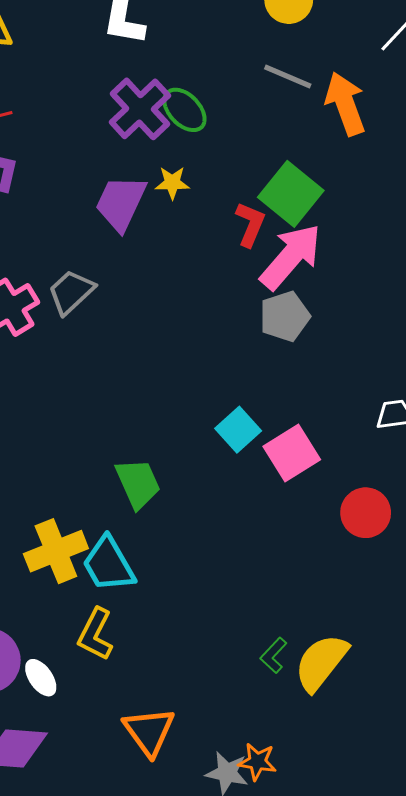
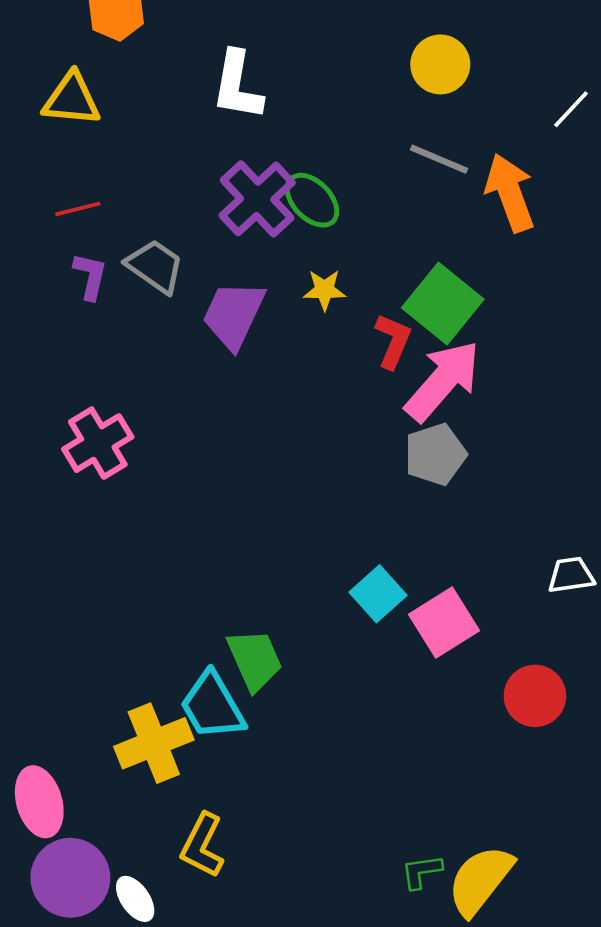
yellow star: (172, 183) -> (324, 290), moved
gray trapezoid: (71, 292) -> (155, 266), moved, turned 78
cyan trapezoid: (109, 564) -> (212, 706), moved
green L-shape: (274, 655) -> (422, 872), turned 39

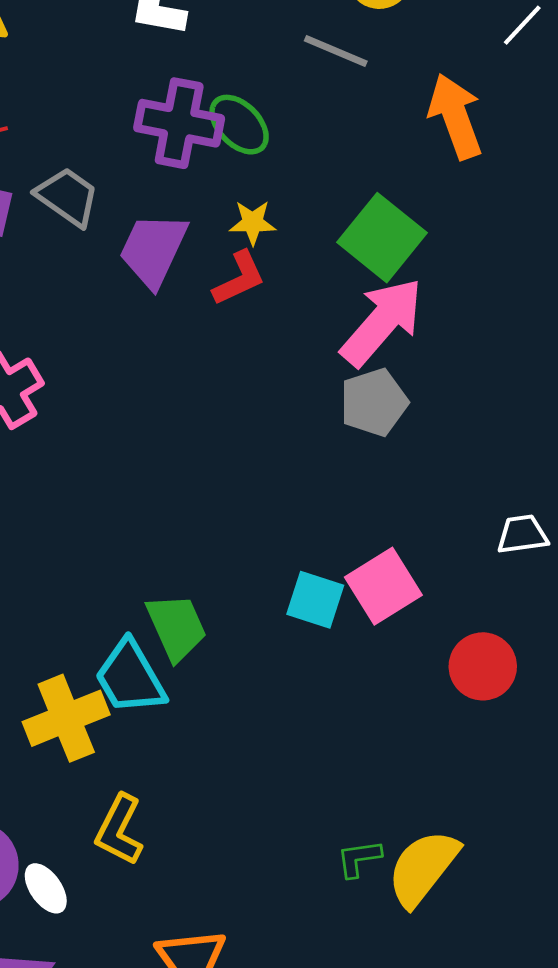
gray line: (439, 159) -> (336, 51), moved
purple cross: (257, 199) -> (179, 123), turned -36
red L-shape: (393, 341) -> (239, 278), moved, turned 42
cyan square: (378, 594) -> (315, 600), moved, turned -30

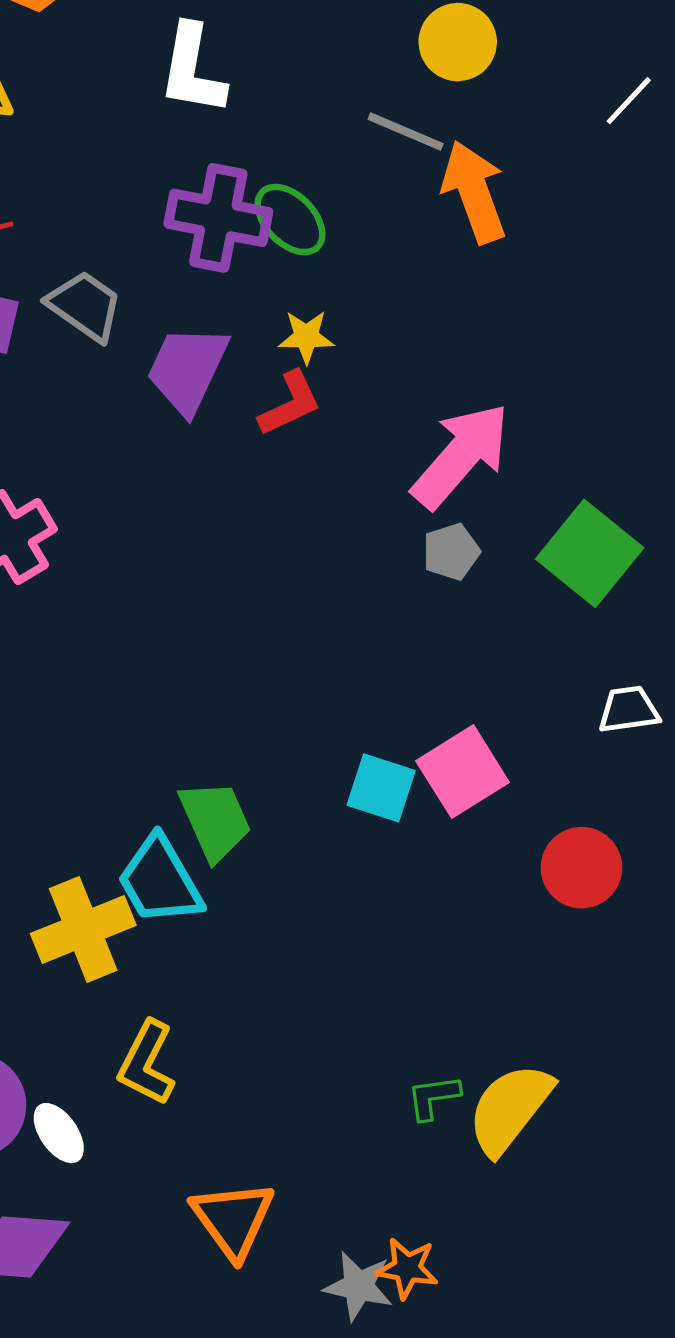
orange arrow: (456, 116) -> (474, 192), moved
green square: (382, 238) -> (590, 553), moved
gray pentagon: (374, 402) -> (451, 552), size x0.7

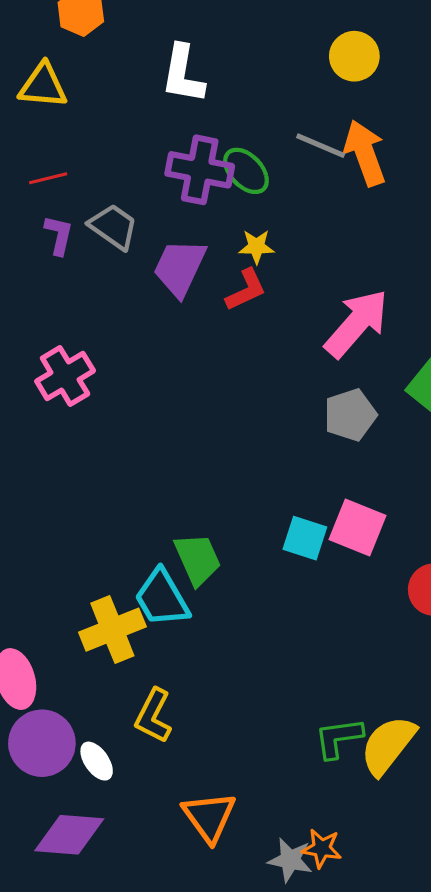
gray line: (406, 132) -> (321, 146), moved
gray pentagon: (451, 552) -> (350, 415), moved, size x1.4
pink square: (463, 772) -> (357, 528), turned -36
green L-shape: (433, 1097) -> (339, 738), size x1.4

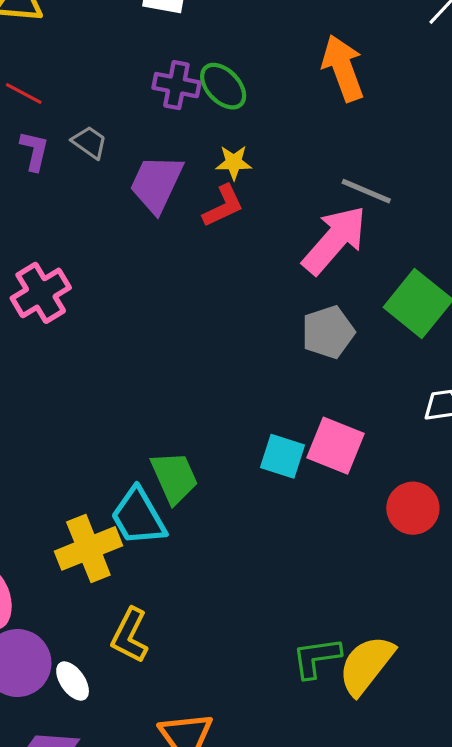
gray line: (321, 146) -> (366, 191), moved
purple cross: (200, 170) -> (176, 85), size x0.7
red line: (48, 178) -> (24, 94), turned 42
gray trapezoid: (113, 227) -> (90, 142), size x0.7

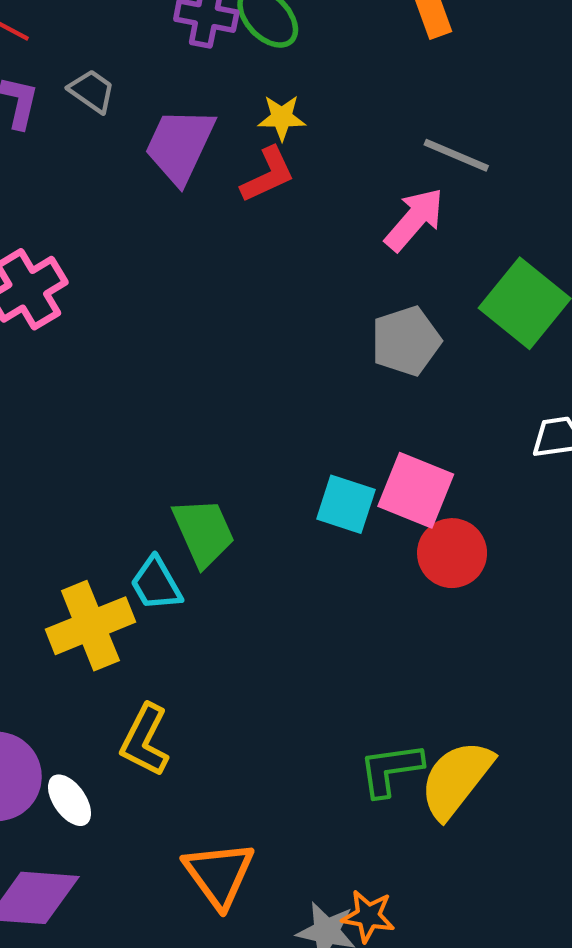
pink arrow: (334, 240) -> (414, 219), size x0.7
red circle: (413, 508) -> (452, 553), moved
cyan trapezoid: (138, 517) -> (156, 584), size x0.7

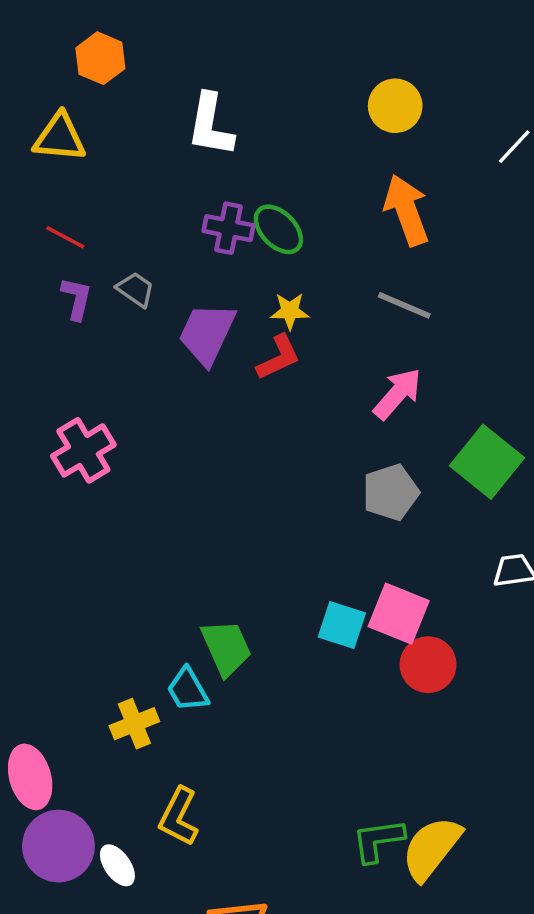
gray line: (456, 155) -> (404, 305), moved
yellow cross: (90, 626) -> (134, 724), size x0.7

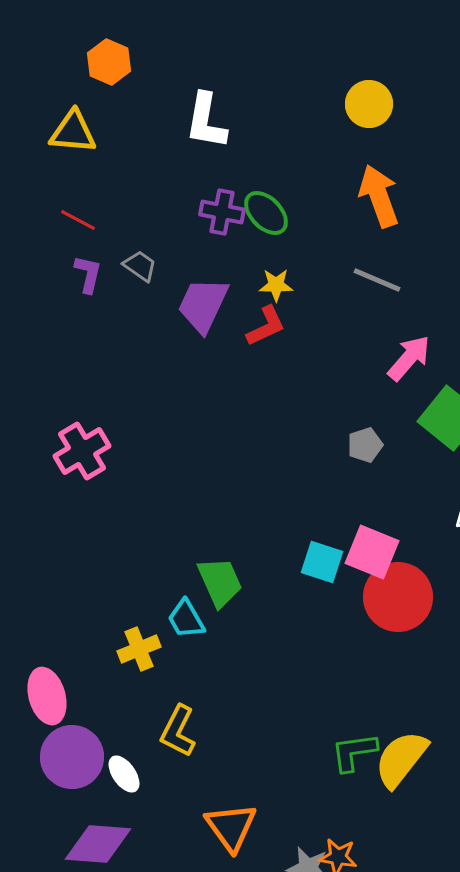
pink arrow: (397, 394) -> (409, 358), moved
pink cross: (83, 450) -> (82, 451), moved
gray pentagon: (391, 492) -> (365, 445), size x0.7
red circle: (428, 665) -> (398, 597), size x1.4

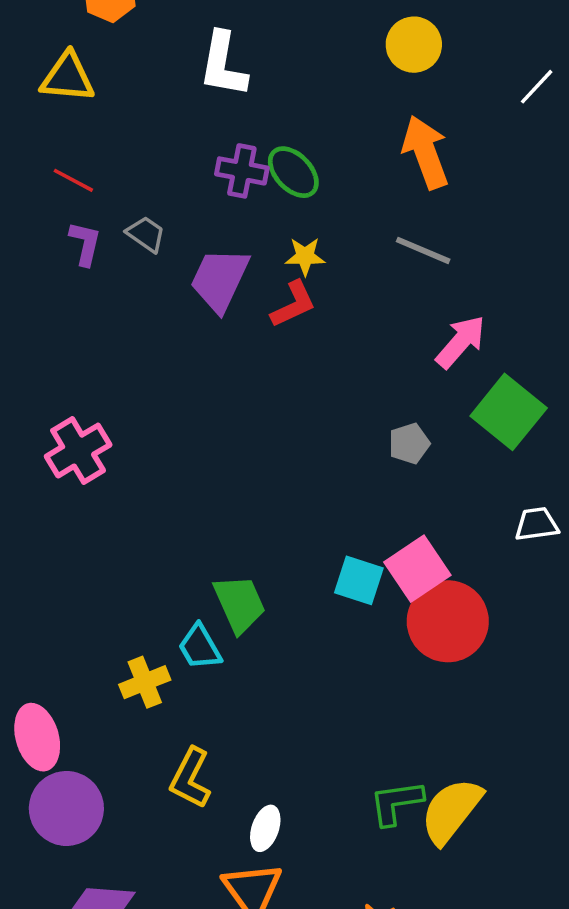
pink square: (372, 552) -> (417, 569), turned 34
white ellipse: (124, 774) -> (265, 828), moved, turned 54

